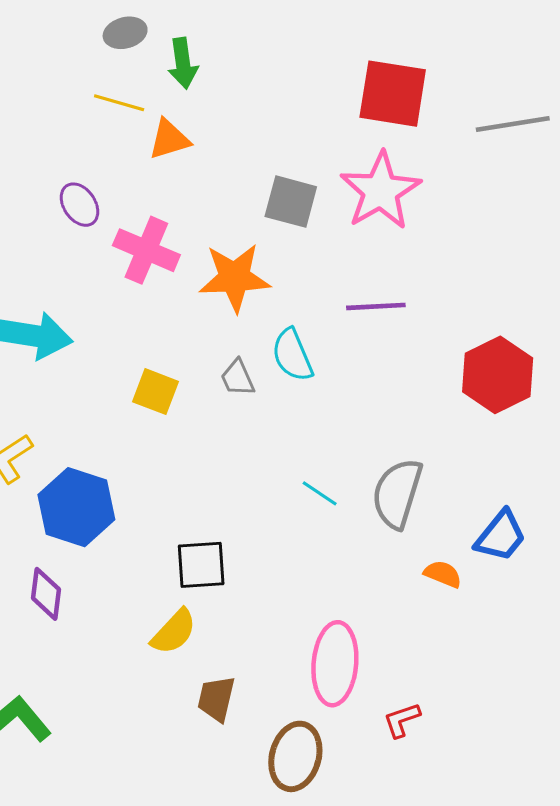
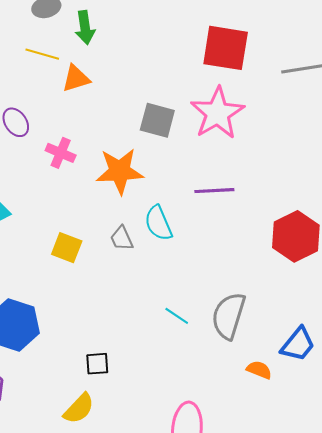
pink cross: (146, 250) -> (61, 153), size x0.7
black square: (201, 565) -> (97, 364), size x0.7

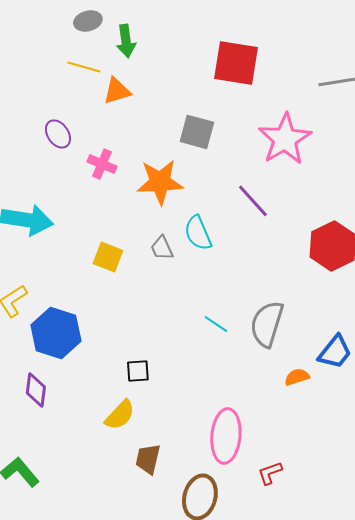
red square: (226, 48) -> (236, 63), moved
pink star: (217, 113) -> (285, 139), moved
purple line: (214, 191) -> (253, 201), turned 51
orange semicircle: (259, 370) -> (297, 377), turned -40

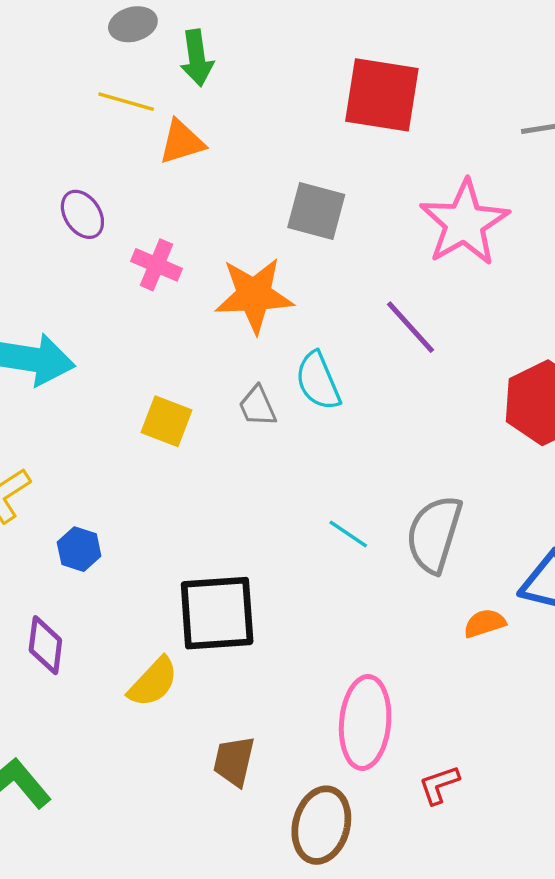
blue hexagon: (56, 333) -> (79, 549), size x0.5
black square: (138, 371) -> (217, 613), size x2.0
yellow semicircle: (120, 415) -> (153, 682), moved

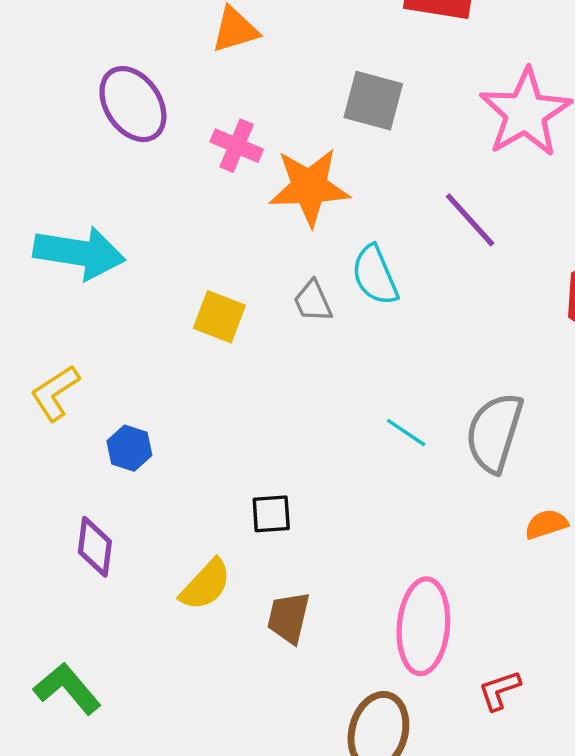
purple ellipse: (82, 214) -> (133, 104), size x1.5
pink cross: (156, 265) -> (237, 146), moved
black square: (217, 613) -> (271, 514), size x0.5
brown trapezoid: (234, 761) -> (289, 618), moved

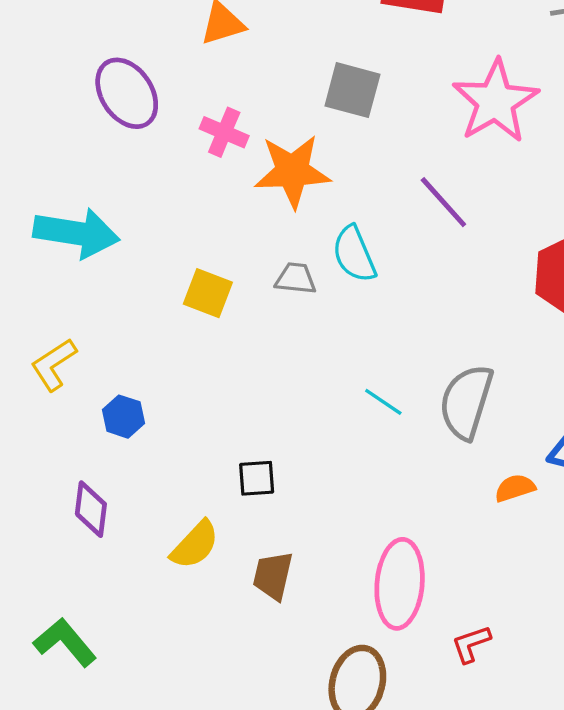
gray trapezoid: (313, 301) -> (296, 278), turned 120

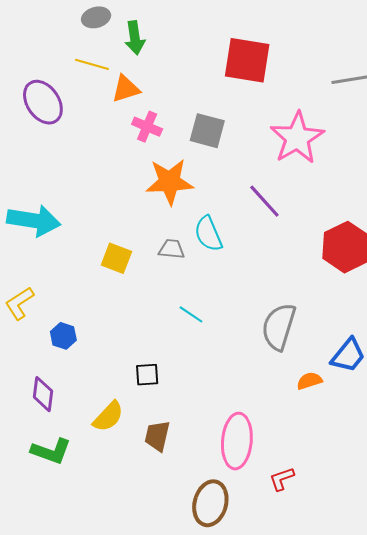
purple ellipse: (127, 93) -> (43, 102), moved
pink cross: (224, 132) -> (147, 127), moved
cyan line: (383, 402) -> (191, 314), moved
green L-shape: (65, 642) -> (51, 451), moved, turned 150

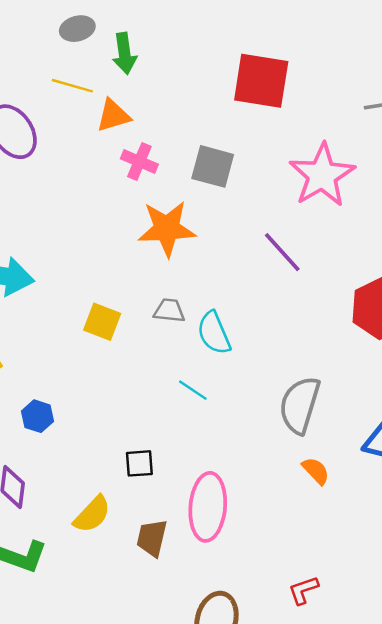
cyan semicircle: (208, 234) -> (214, 333), moved
orange semicircle: (309, 381) -> (316, 471), moved, turned 65
pink ellipse: (237, 441) -> (208, 507), moved

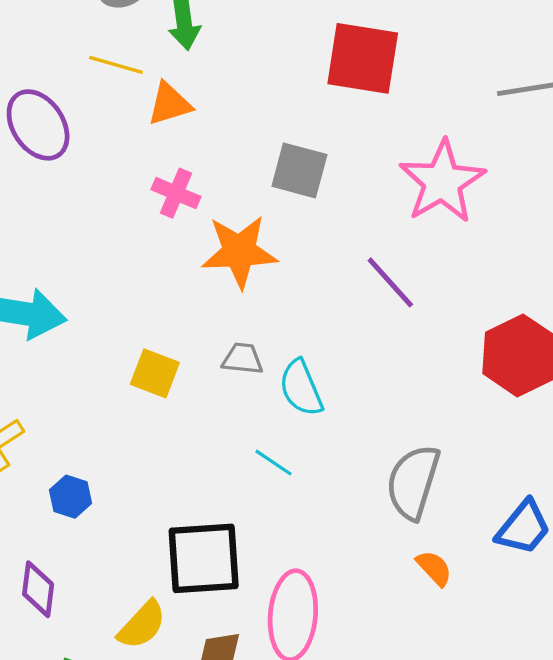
pink cross: (139, 162) -> (176, 193), moved
black square: (139, 463) -> (204, 558), size x2.0

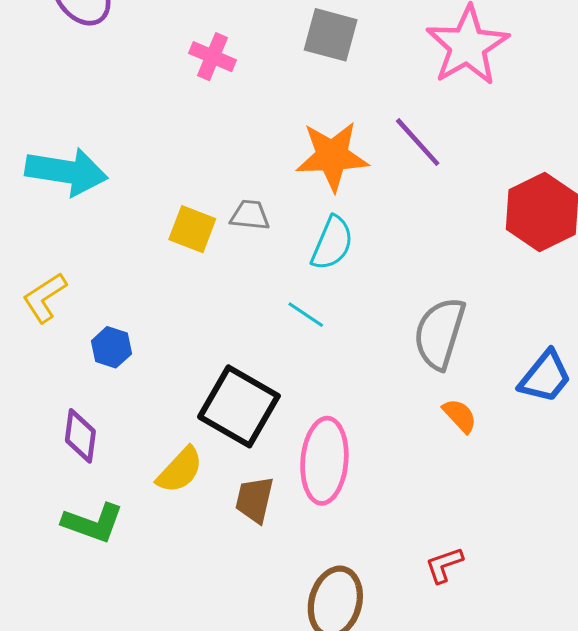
orange star: (239, 252) -> (332, 156), moved
gray trapezoid: (243, 359) -> (250, 215), moved
cyan semicircle: (301, 388) -> (332, 243), turned -134
black square: (204, 558) -> (239, 406), turned 34

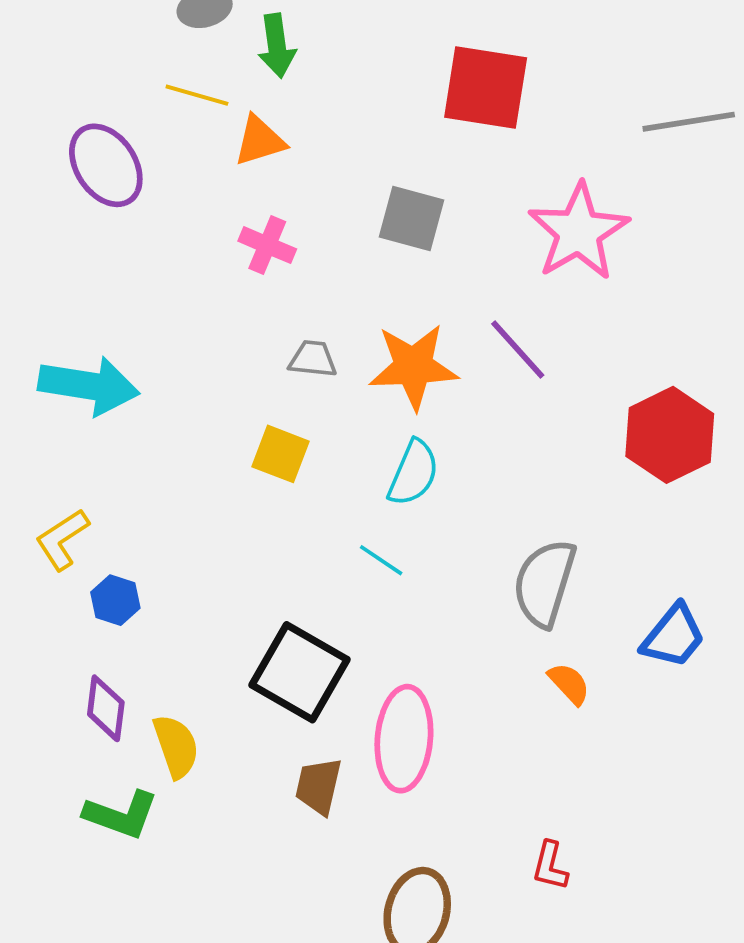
gray trapezoid: (250, 215) -> (313, 359), moved
yellow square: (192, 229) -> (281, 454), moved
blue hexagon: (111, 347) -> (115, 600), moved
yellow semicircle: (180, 470) -> (176, 746), moved, turned -62
red L-shape: (444, 565) -> (550, 866), turned -57

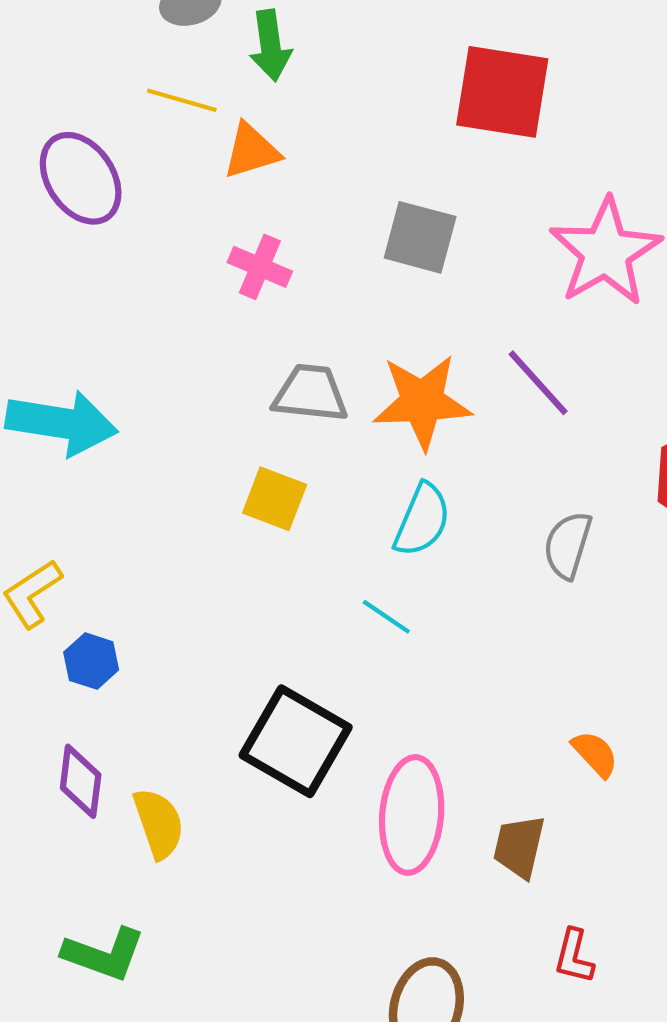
gray trapezoid: (313, 359) -> (310, 393), size x1.4
gray semicircle: (544, 583) -> (568, 545), moved, size x0.7
brown trapezoid: (318, 786) -> (519, 847), moved
green L-shape: (121, 815) -> (104, 954), moved

